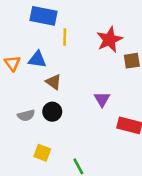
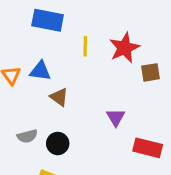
yellow line: (65, 37) -> (85, 46), moved
black circle: (52, 112) -> (58, 143), moved

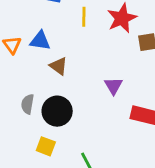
gray semicircle: (27, 136) -> (28, 104), turned 114
black circle: (58, 143) -> (57, 111), size x1.4

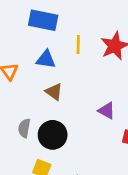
blue triangle: (40, 41) -> (46, 59), moved
purple triangle: (113, 86) -> (107, 111), turned -30

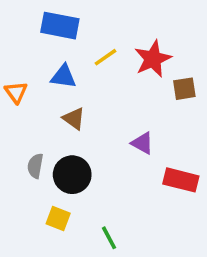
yellow line: (78, 45) -> (105, 57), turned 54

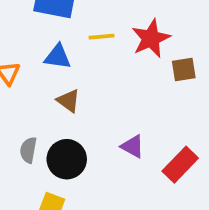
yellow line: (105, 57) -> (101, 37), turned 30
purple triangle: (142, 143) -> (133, 146), moved
red rectangle: (181, 180) -> (180, 165), turned -60

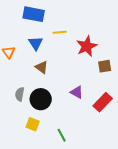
red star: (151, 38) -> (87, 46), moved
blue triangle: (58, 57) -> (36, 43), turned 49
brown square: (184, 70) -> (105, 66), moved

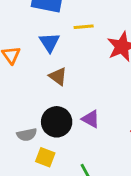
purple triangle: (77, 92) -> (91, 119), moved
gray semicircle: (20, 94) -> (27, 135), moved, turned -112

